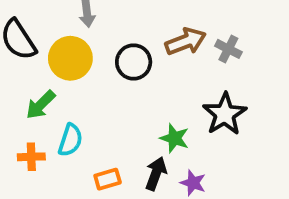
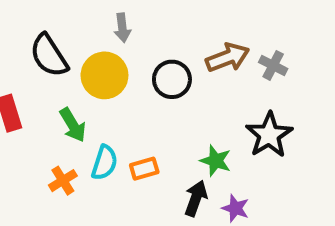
green arrow: (41, 105) -> (73, 125), turned -76
orange cross: (31, 157) -> (63, 181), turned -30
orange rectangle: (108, 179) -> (144, 169), moved

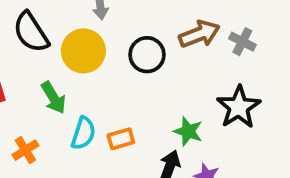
orange cross: (63, 181) -> (25, 150), moved

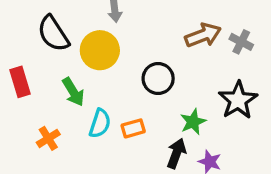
black circle: (147, 55) -> (158, 78), moved
green star: (188, 131) -> (193, 122), turned 30

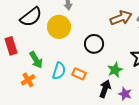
black semicircle: (53, 34) -> (31, 17), turned -95
green arrow: (73, 92) -> (36, 60), moved
orange rectangle: (133, 128) -> (79, 74), turned 40

